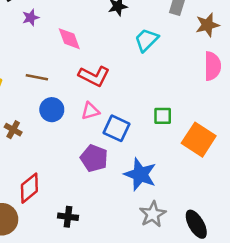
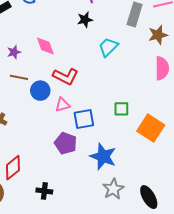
purple star: (31, 18) -> (14, 52), moved
blue circle: (52, 110) -> (40, 91), moved
blue square: (117, 128) -> (84, 119), turned -35

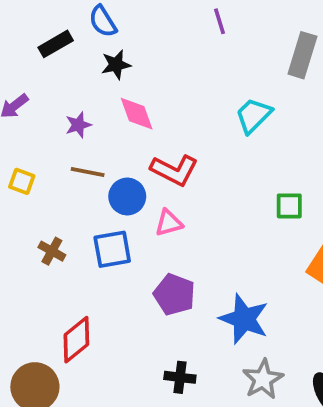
black star: (85, 20) -> (116, 65), moved
green square: (121, 109) -> (289, 206), moved
blue square: (84, 119) -> (112, 249), moved
black cross: (44, 191) -> (180, 377), moved

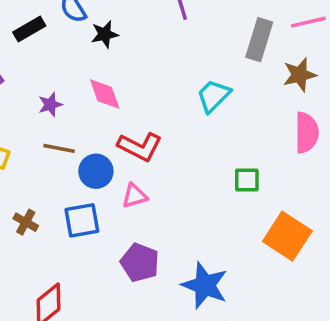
black star: (116, 65) -> (105, 34), moved

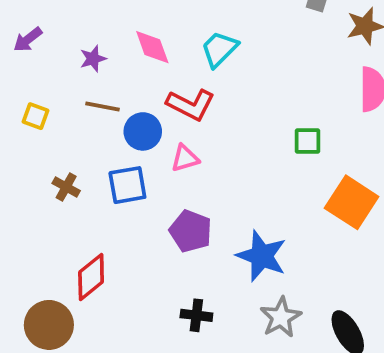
cyan trapezoid: (214, 96) -> (219, 49), moved

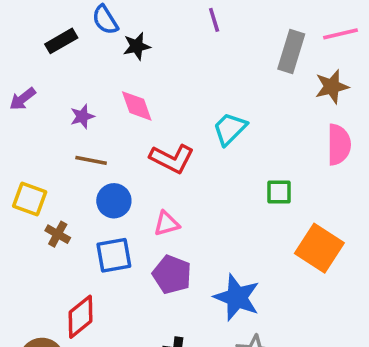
cyan trapezoid: (219, 49) -> (230, 129), moved
yellow square: (35, 116) -> (30, 199), moved, size x1.4
blue circle: (143, 131) -> (114, 201), moved
pink triangle: (185, 158) -> (167, 224), moved
blue square: (127, 185) -> (114, 255), moved

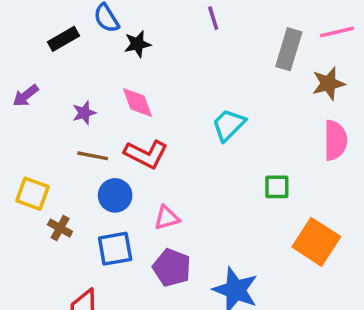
red L-shape: (172, 159) -> (146, 154), moved

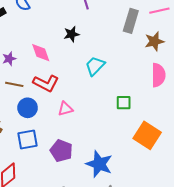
black star: (137, 44) -> (71, 34), moved
pink triangle: (167, 218) -> (65, 109), moved

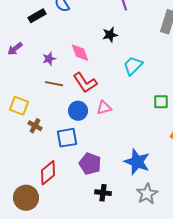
red L-shape: (46, 83) -> (85, 83), turned 30
blue circle: (28, 108) -> (78, 111), moved
purple pentagon: (61, 151) -> (90, 164), moved

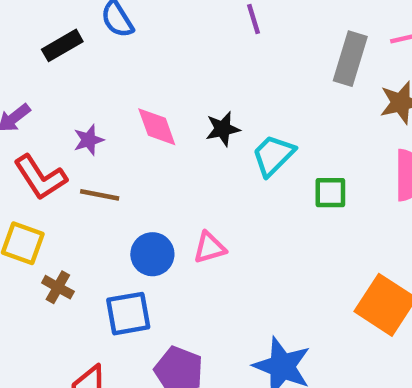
black star: (110, 35) -> (223, 129), moved
red L-shape: (85, 83) -> (40, 177), moved
green square: (161, 102) -> (330, 193), moved

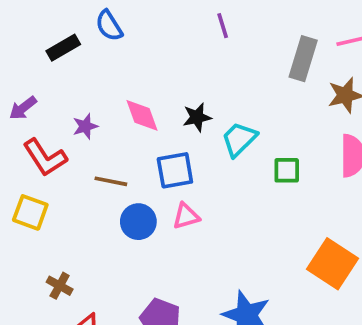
brown line: (100, 195) -> (111, 181), moved
brown cross: (58, 287) -> (60, 286), moved
blue square: (128, 314) -> (175, 170), moved

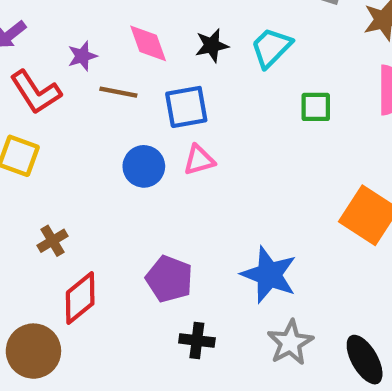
cyan trapezoid: (239, 139) -> (271, 48), moved
brown line: (111, 181) -> (118, 92), moved
brown cross: (60, 286) -> (53, 241), turned 30

